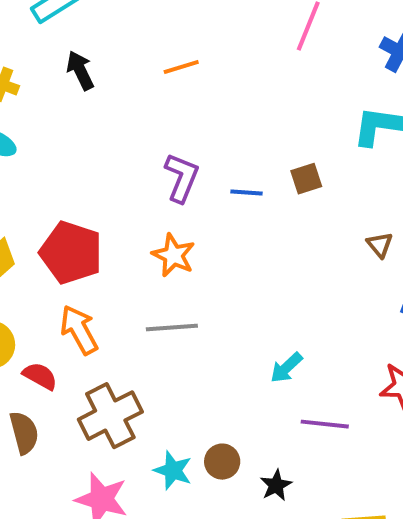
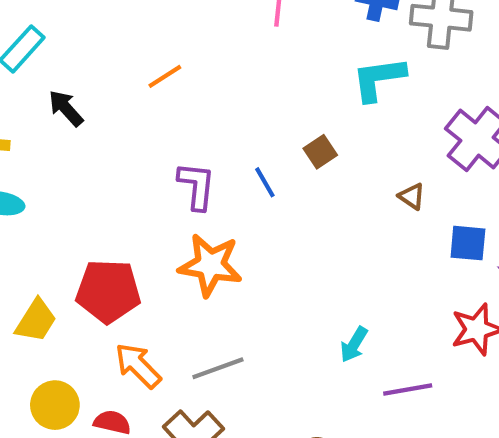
blue line: (246, 192) -> (265, 182), turned 72
orange star: (173, 255) -> (210, 265), size x1.4
gray line: (172, 327) -> (218, 368), moved

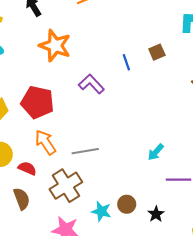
purple L-shape: (197, 186) -> (91, 84), moved, turned -60
orange star: (210, 265) -> (55, 46), moved

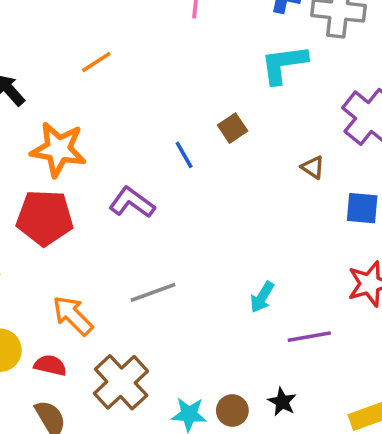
red pentagon: (38, 102) -> (45, 218), moved
gray line: (85, 151) -> (153, 292), moved
brown circle: (127, 204) -> (232, 411), moved

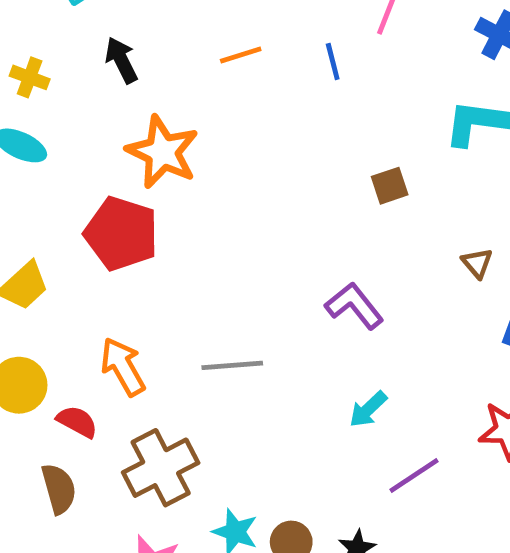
blue line: (184, 155) -> (333, 62), moved
purple L-shape: (132, 202) -> (354, 306), moved
purple line: (309, 337) -> (414, 475), turned -39

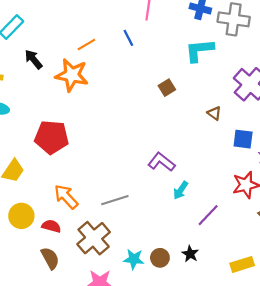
orange star: (163, 152) -> (72, 75), moved
purple L-shape: (354, 306) -> (161, 162), moved
gray line: (232, 365) -> (115, 200), moved

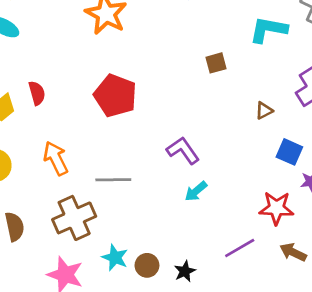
brown triangle: (214, 113) -> (264, 111), turned 40
red pentagon: (52, 137) -> (115, 96), moved
purple line: (208, 215) -> (240, 248), moved
red semicircle: (51, 226) -> (37, 93), moved, turned 42

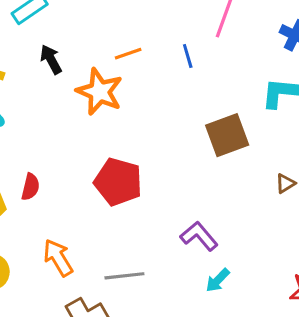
brown square: (216, 63) -> (227, 135), size x1.8
red semicircle: (37, 93) -> (30, 187), turned 35

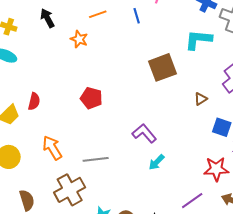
orange star: (99, 92) -> (79, 39), size x0.6
red pentagon: (118, 182) -> (91, 98), size x0.7

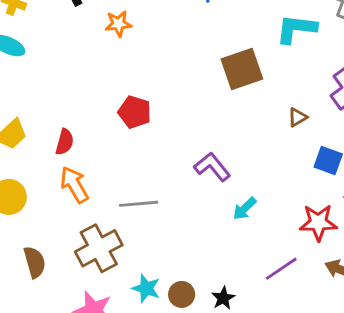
orange star: (79, 39) -> (118, 24), turned -30
red semicircle: (34, 101) -> (65, 142), moved
cyan arrow: (157, 162) -> (245, 209), moved

